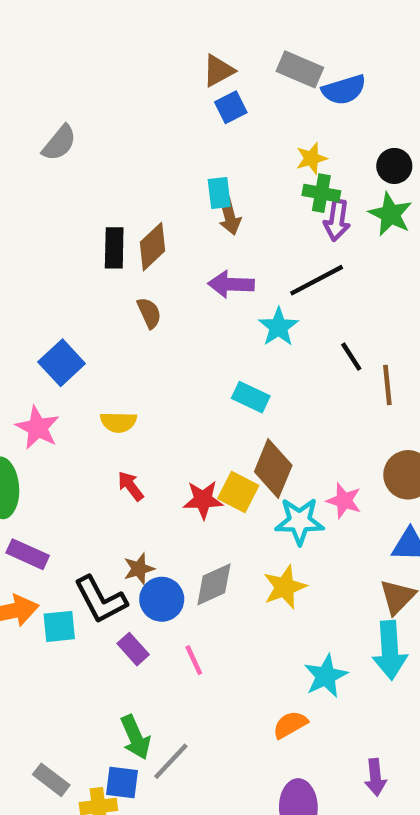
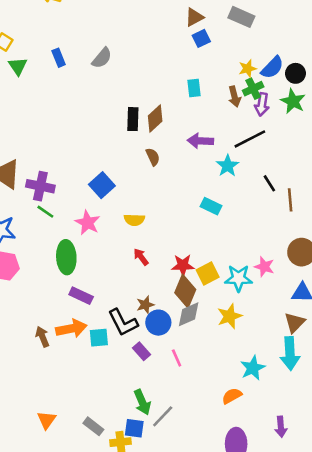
blue semicircle: (344, 90) -> (272, 68), moved, turned -30
green cross: (321, 193) -> (253, 89), turned -36
brown arrow: (230, 216) -> (235, 97), moved
brown diamond: (273, 468) -> (185, 291), moved
yellow square: (238, 492) -> (208, 273), moved, turned 35

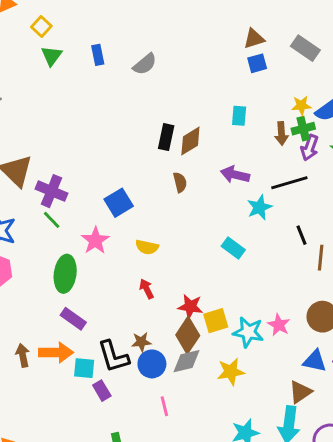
purple rectangle: (141, 351) -> (102, 391), moved

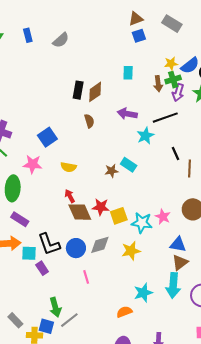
pink star: (95, 241) -> (33, 164), turned -30
brown diamond: (188, 335) -> (80, 212), moved, turned -55
brown star: (141, 342) -> (112, 171), moved
blue triangle: (315, 361) -> (178, 245), moved

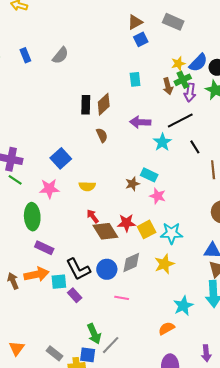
black line: (175, 154) -> (195, 147), moved
pink star: (163, 217) -> (158, 196), moved
pink line: (86, 277) -> (122, 298), turned -56

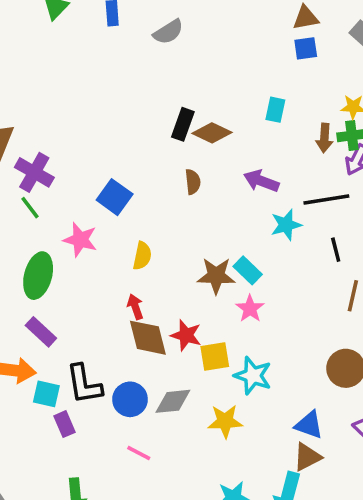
brown diamond: (104, 104) -> (212, 133), turned 50
blue square: (61, 158) -> (115, 197), turned -30
brown star: (132, 184) -> (216, 276), size x1.5
yellow semicircle: (87, 186) -> (142, 256), turned -98

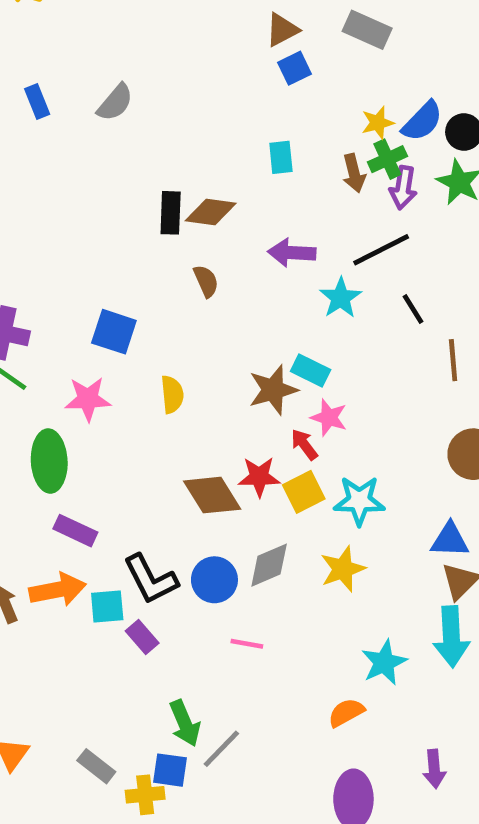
red arrow: (135, 307) -> (304, 445), moved

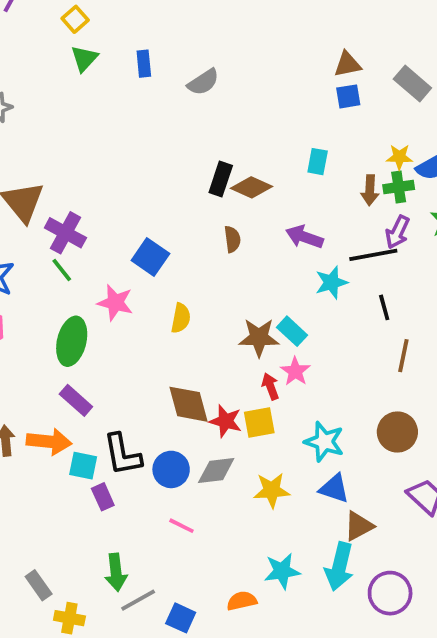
purple arrow: (403, 188) -> (397, 232), moved
red star: (259, 477) -> (226, 421), moved
cyan star: (359, 501) -> (324, 442), moved
blue triangle: (450, 540) -> (334, 488), moved
blue square: (170, 770) -> (181, 618), moved

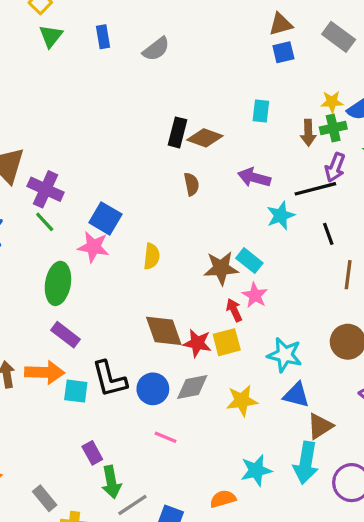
blue square: (150, 257) -> (105, 218), moved
purple rectangle: (103, 497) -> (92, 453), moved

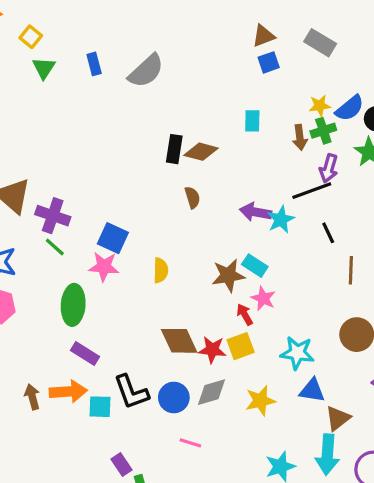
gray semicircle: (156, 49) -> (146, 71), size x1.4
purple arrow: (254, 178) -> (256, 212), moved

